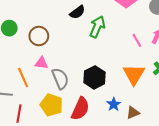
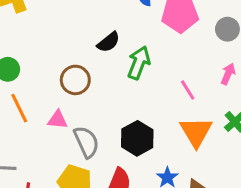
brown circle: (39, 36) -> (75, 80), moved
pink line: (137, 40) -> (188, 90), moved
orange line: (23, 78) -> (19, 108), moved

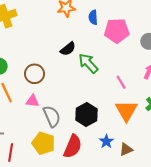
green arrow: (139, 63) -> (88, 63), turned -65
brown circle: (75, 80) -> (34, 74), moved

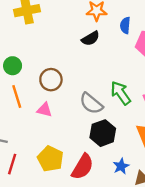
black semicircle: (68, 49) -> (91, 39), moved
green arrow: (88, 63) -> (121, 93), moved
gray semicircle: (52, 116) -> (91, 103), moved, turned 145

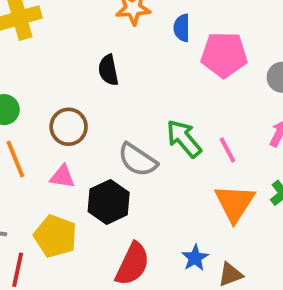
black semicircle: (91, 39) -> (108, 70), moved, turned 114
black hexagon: (103, 133) -> (109, 202), moved
yellow pentagon: (50, 159) -> (55, 236), moved

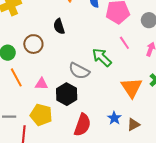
brown circle: (69, 127) -> (33, 44), moved
pink line: (228, 150) -> (124, 43), moved

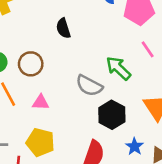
brown circle: (33, 44) -> (31, 64), moved
black hexagon: (67, 94) -> (112, 115), moved

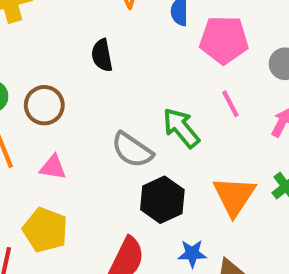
blue star: (135, 146) -> (192, 254), turned 30

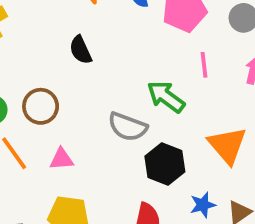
pink line: (230, 104) -> (204, 65), turned 35

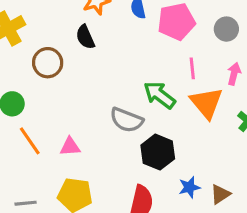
black semicircle: (81, 50) -> (85, 37), moved
brown circle: (41, 106) -> (48, 63), moved
orange triangle: (227, 145) -> (206, 103), moved

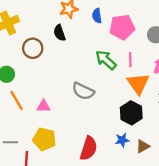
green arrow: (159, 95) -> (106, 60), moved
black hexagon: (158, 152) -> (131, 113), moved

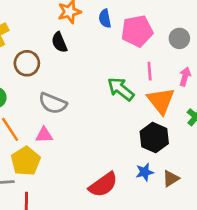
green arrow: (106, 60) -> (121, 89), moved
gray semicircle: (83, 91) -> (53, 103), moved
yellow pentagon: (44, 139) -> (26, 161), moved, turned 30
red semicircle: (89, 148) -> (103, 185), turned 40

